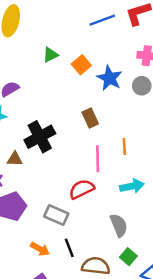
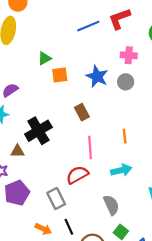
orange square: (81, 65) -> (60, 75), moved, turned 35
orange line: (124, 146) -> (125, 136), moved
gray rectangle: (56, 215) -> (56, 199), turned 42

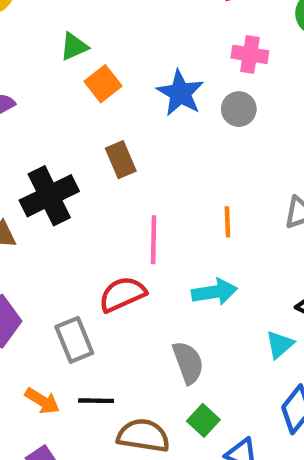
orange square: (60, 75) -> (103, 84), turned -35
brown rectangle: (82, 112) -> (121, 160), moved
black line: (69, 227) -> (96, 401), turned -70

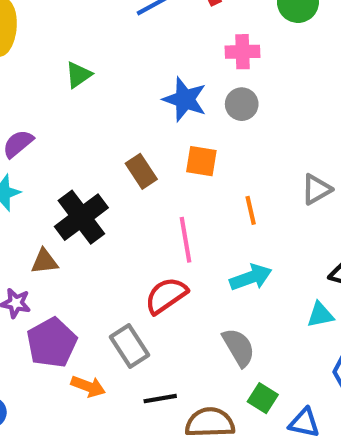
orange square: (103, 84) -> (201, 161), moved, turned -32
cyan triangle: (280, 345) -> (320, 315), turned 40
orange arrow: (42, 401) -> (88, 386), moved

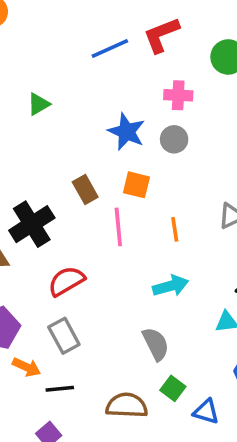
pink line: (186, 240) -> (118, 227), moved
red semicircle: (166, 295) -> (66, 281), moved
black line: (160, 399) -> (60, 389), moved

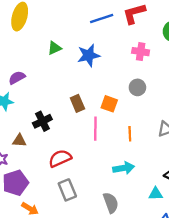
blue star: (127, 132) -> (89, 55), moved, turned 30
gray circle: (174, 139) -> (137, 87), moved
black cross: (32, 224) -> (42, 121), size x0.7
gray rectangle: (64, 336) -> (67, 190), moved

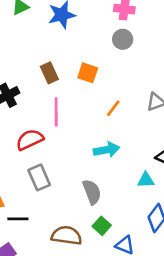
gray circle: (137, 87) -> (123, 39), moved
pink line: (95, 129) -> (56, 112), moved
orange line: (130, 134) -> (113, 108), turned 40

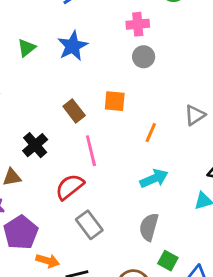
gray semicircle: (92, 192) -> (149, 227), turned -130

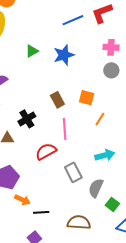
orange line: (151, 133) -> (100, 119), moved
gray rectangle: (89, 225) -> (73, 172), moved
green square: (168, 261) -> (112, 204), moved

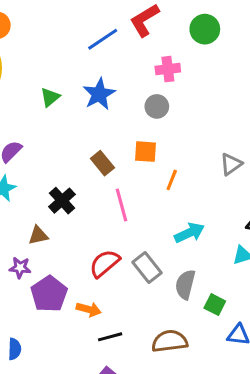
gray circle: (111, 70) -> (157, 106), moved
red semicircle: (46, 151) -> (105, 263), moved
orange arrow: (22, 200) -> (89, 309), moved

